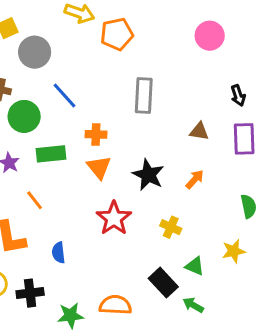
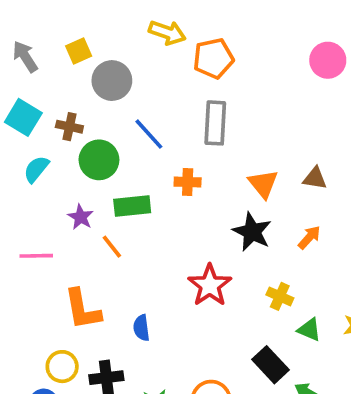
gray rectangle: (144, 96) -> (215, 123), moved
orange triangle: (99, 167) -> (263, 184), moved
orange line: (35, 200) -> (112, 247), moved
green triangle: (195, 266) -> (309, 330), moved

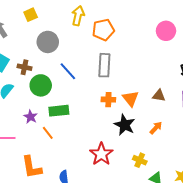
yellow arrow: (167, 33) -> (78, 16), turned -96
yellow square: (79, 51) -> (31, 15), moved
orange cross: (188, 182) -> (108, 100), moved

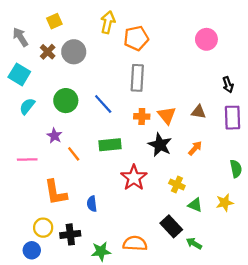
brown cross: (25, 67) -> (48, 52), moved, turned 32
blue line: (68, 71) -> (103, 104), moved
green rectangle: (59, 111) -> (110, 145), moved

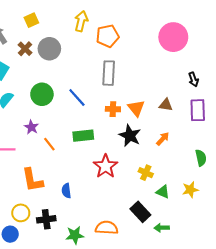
pink circle: (206, 39) -> (173, 37), size x1.4
green arrow: (194, 243) -> (162, 228), turned -32

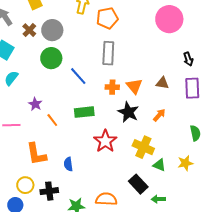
green circle: (42, 94) -> (51, 58), moved
yellow cross: (146, 173) -> (143, 147), size x1.5

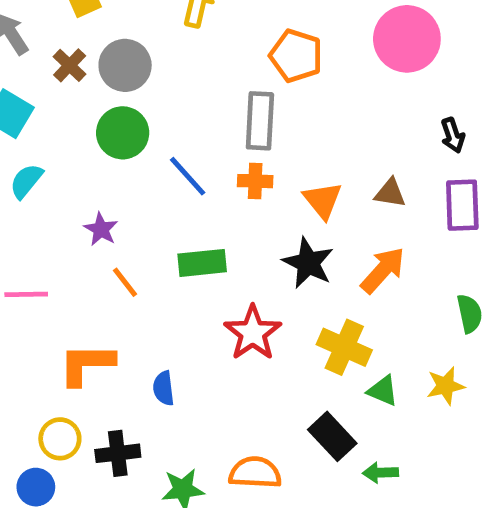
orange pentagon: (107, 18) -> (296, 56), moved, turned 30
orange cross: (112, 87) -> (255, 181), moved
purple star: (35, 104) -> (101, 229), moved
orange arrow: (159, 115) -> (383, 270), size x1.5
orange L-shape: (36, 154) -> (86, 364), turned 100

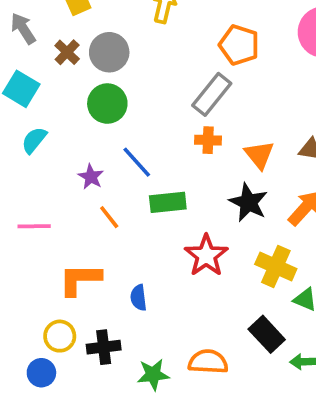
gray rectangle: (260, 121) -> (212, 94), turned 36
blue line: (188, 176) -> (137, 162), moved

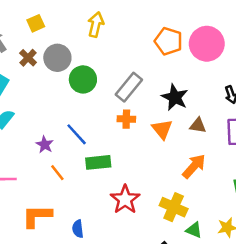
orange pentagon: (239, 45) -> (168, 41), moved
green circle: (107, 104) -> (83, 79), moved
black star: (248, 202) -> (175, 97), moved

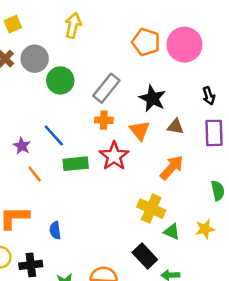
red star: (125, 199) -> (114, 156), moved

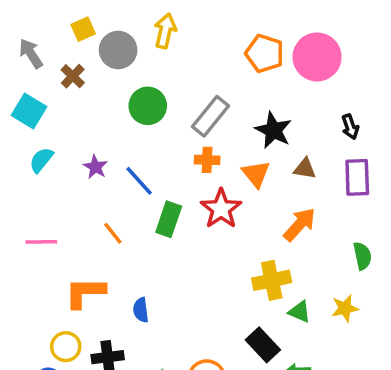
gray circle: (35, 59) -> (118, 50), moved
purple star: (22, 146) -> (95, 167), moved
green rectangle: (76, 164) -> (169, 219), turned -65
yellow cross: (151, 209) -> (272, 280), turned -36

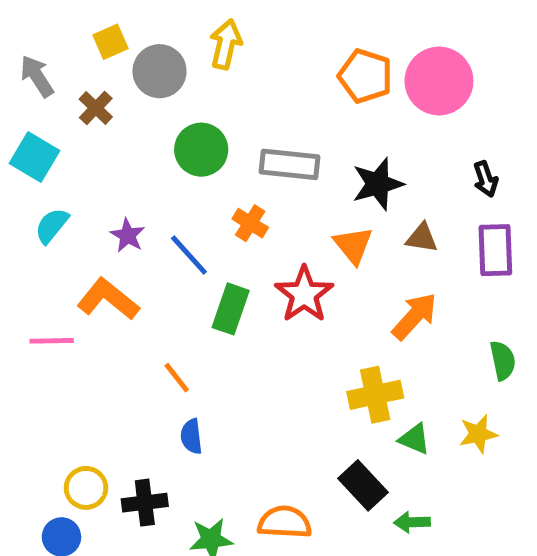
gray rectangle: (211, 116) -> (289, 164), turned 57
black star: (273, 130) -> (378, 184), turned 30
orange cross: (207, 160) -> (250, 223), moved, turned 30
orange line: (113, 233) -> (177, 378), moved
orange L-shape: (85, 293) -> (108, 299), moved, turned 39

